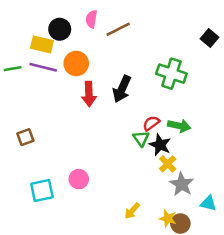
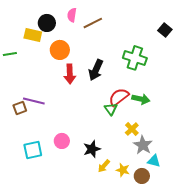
purple line: (43, 67) -> (34, 101), moved
red semicircle: (151, 123) -> (119, 97), size x1.5
black star: (160, 145) -> (92, 149), moved, turned 30
cyan triangle: (208, 203) -> (154, 161), moved
yellow star: (168, 218) -> (123, 170), moved

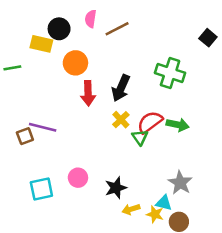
yellow cross: (132, 129) -> (121, 120), moved
cyan triangle: (154, 161) -> (164, 203), moved
yellow arrow: (104, 166) -> (131, 209), turned 32

